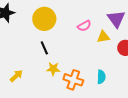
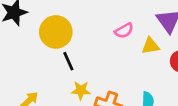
yellow circle: (44, 19) -> (56, 32), moved

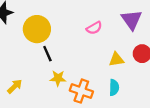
yellow triangle: (150, 46) -> (116, 59), moved

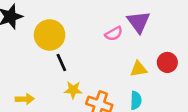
purple triangle: (132, 20) -> (139, 22), moved
yellow arrow: (15, 86) -> (25, 99), turned 42

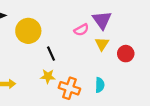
black line: (61, 62) -> (51, 54), moved
yellow triangle: (139, 69) -> (102, 44), moved, turned -48

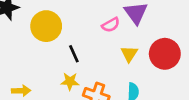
yellow triangle: (102, 44) -> (129, 54), moved
red circle: (126, 54) -> (165, 54), size x1.5

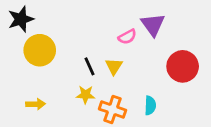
yellow circle: (46, 26) -> (40, 50), moved
yellow triangle: (129, 54) -> (114, 66), moved

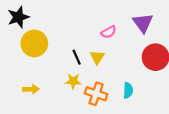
purple triangle: (153, 25) -> (143, 23), moved

